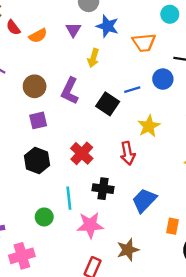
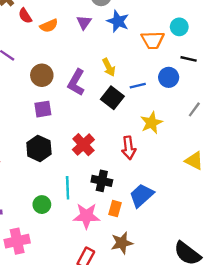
cyan circle: (170, 14) -> (179, 27), moved
yellow arrow: (93, 58) -> (109, 67), moved, turned -48
orange rectangle: (173, 226) -> (115, 209), moved

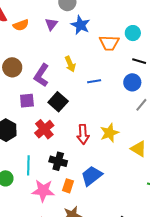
blue circle: (169, 77) -> (132, 82), moved
black square: (112, 98) -> (58, 102), moved
purple square: (43, 109) -> (27, 101), moved
yellow star: (151, 123) -> (109, 133), moved

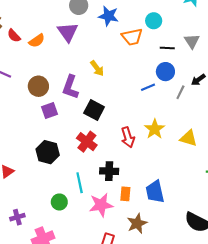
purple triangle: (51, 24) -> (68, 32), size x1.5
blue star: (80, 25) -> (109, 16), moved
blue line: (94, 81) -> (148, 87), moved
purple square: (27, 101) -> (50, 111), moved
blue trapezoid: (92, 176) -> (155, 192), moved, turned -50

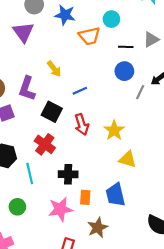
gray triangle: (192, 41) -> (151, 39), turned 35
blue line: (148, 87) -> (80, 91), moved
red arrow: (128, 137) -> (82, 124), moved
yellow triangle: (189, 138) -> (128, 159), moved
cyan line: (80, 183) -> (30, 174), moved

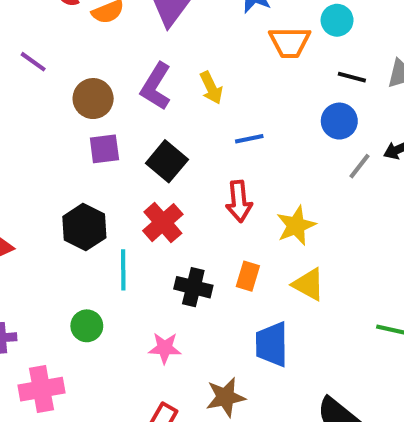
purple L-shape: (27, 89) -> (156, 86), moved
black square: (52, 112) -> (167, 161), moved
orange rectangle: (85, 197) -> (248, 276), moved
pink star: (60, 209) -> (165, 348), size x0.7

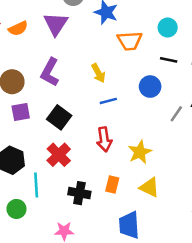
cyan circle: (337, 20) -> (168, 28), moved
yellow arrow: (211, 88) -> (98, 73), moved
blue circle: (339, 121) -> (150, 87), moved
green circle: (87, 326) -> (16, 209), moved

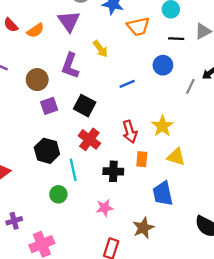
yellow arrow: (98, 73) -> (100, 49), moved
red arrow: (104, 139) -> (130, 132), moved

